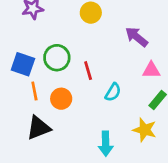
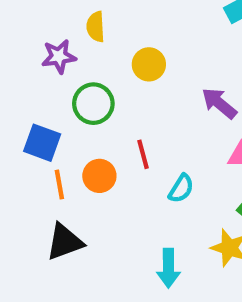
green circle: (57, 58) -> (93, 104), moved
orange circle: (61, 99) -> (99, 176), moved

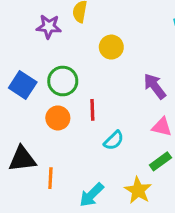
green circle: (93, 104) -> (63, 81), moved
orange line: (59, 184) -> (50, 178), moved
cyan arrow: (168, 268) -> (92, 195), turned 32

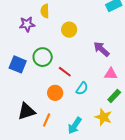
red line: (92, 110) -> (65, 72), turned -40
orange circle: (58, 118) -> (55, 93), moved
orange line: (50, 178) -> (47, 120), turned 32

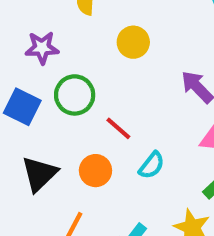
purple star: (27, 24) -> (42, 48), moved
black triangle: (26, 111) -> (39, 174), moved, turned -30

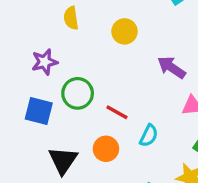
yellow circle: (133, 42) -> (125, 31), moved

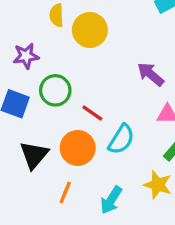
yellow circle: (125, 31) -> (90, 30), moved, size x1.4
cyan semicircle: (149, 136) -> (121, 139), size x1.4
orange circle: (106, 149) -> (78, 148), size x1.4

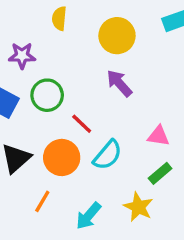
yellow circle: (90, 30) -> (117, 36), moved
purple arrow: (151, 74) -> (119, 83), moved

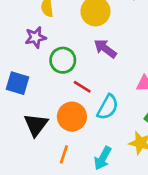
purple star: (22, 56) -> (36, 37), moved
green circle: (47, 95) -> (63, 60), moved

